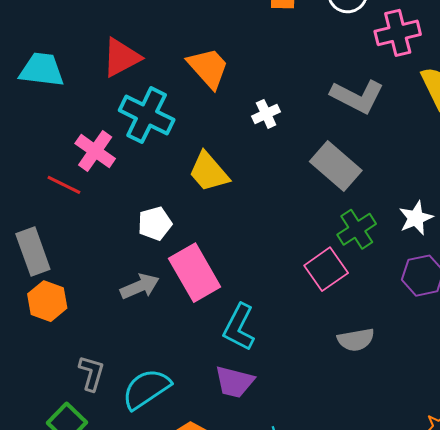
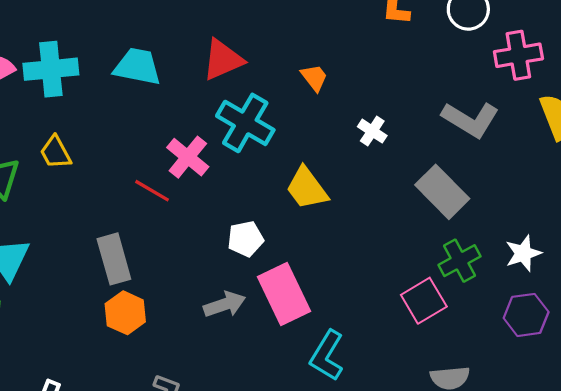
orange trapezoid: (208, 68) -> (314, 78), size x0.6
white cross: (266, 114) -> (372, 131), turned -36

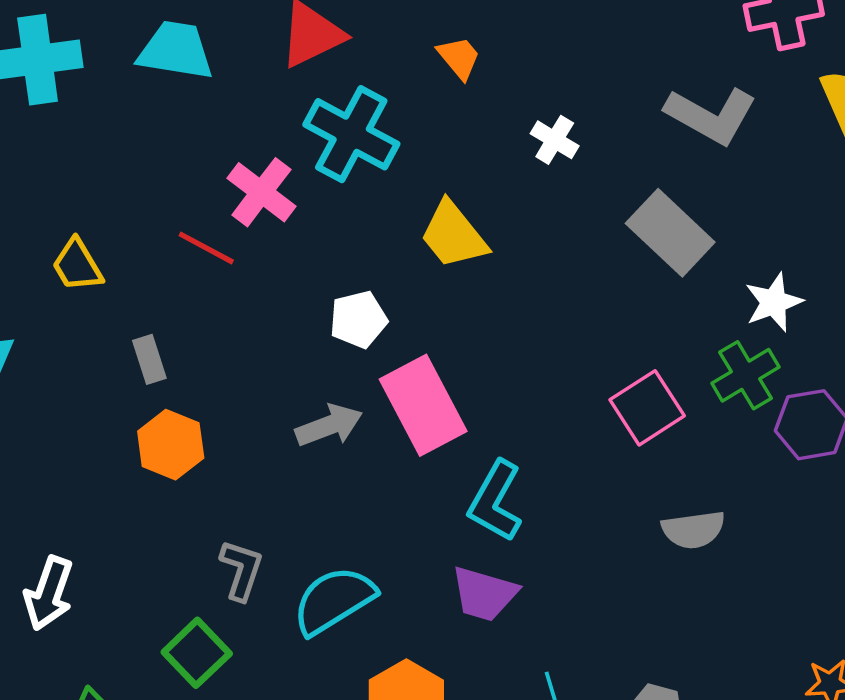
yellow trapezoid: (56, 152) -> (77, 265), moved
white star: (523, 253) -> (774, 302), moved
gray rectangle: (114, 259) -> (149, 359), size x0.6
green cross: (460, 261) -> (746, 375), moved

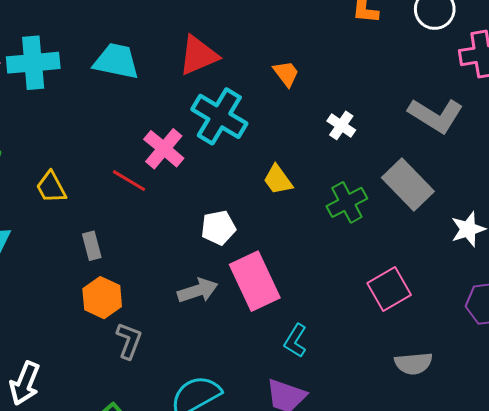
yellow trapezoid: (453, 235) -> (278, 180), size x0.7
green cross: (746, 375) -> (347, 202), moved
cyan L-shape: (495, 501) -> (295, 341), size x0.7
gray L-shape: (241, 570) -> (129, 341), moved

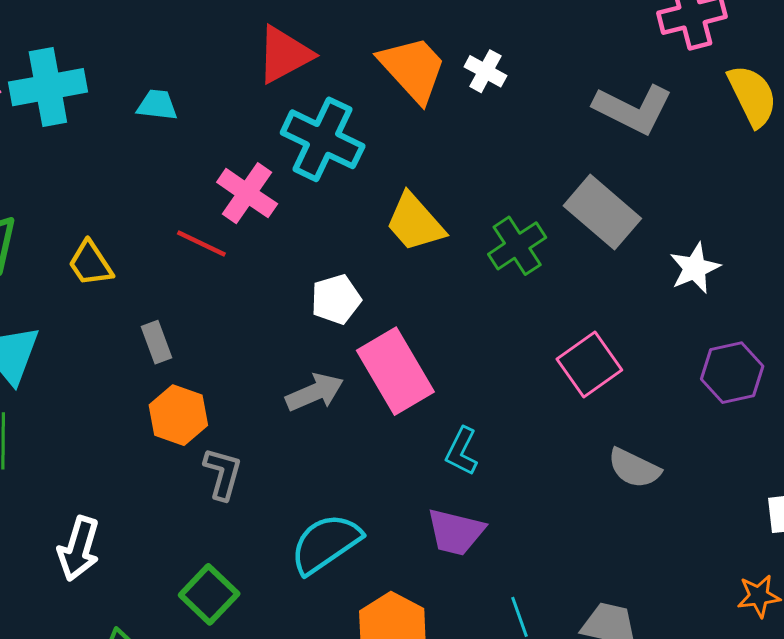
cyan trapezoid: (116, 61) -> (157, 105), moved, size x0.6
orange trapezoid: (286, 73) -> (413, 69), size x1.8
white cross: (341, 125) -> (485, 71), moved
yellow trapezoid: (278, 180) -> (415, 223), size x1.4
gray semicircle: (413, 363) -> (634, 468), turned 36

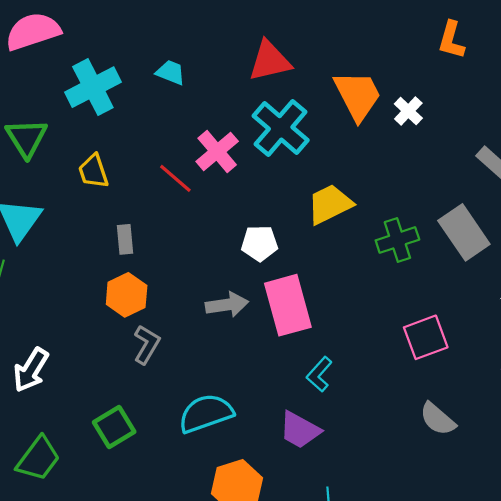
cyan cross: (48, 87) -> (93, 87), moved, turned -32
yellow trapezoid: (415, 223) -> (330, 204), turned 90

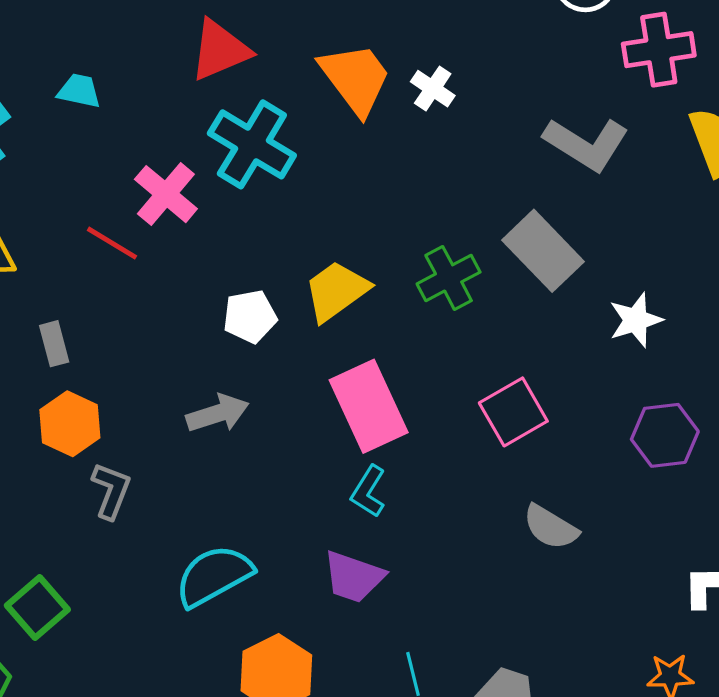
yellow trapezoid: (330, 204) -> (336, 291), moved
pink rectangle: (288, 305) -> (369, 406), moved
green square: (114, 427) -> (37, 608), moved

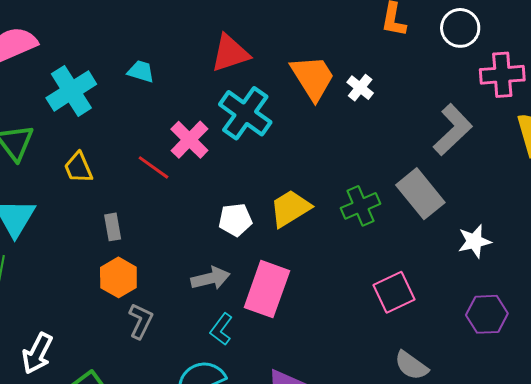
gray L-shape: (586, 144) -> (453, 130), turned -80
pink rectangle: (369, 406) -> (267, 289), moved, turned 40
cyan L-shape: (368, 491) -> (221, 329), moved

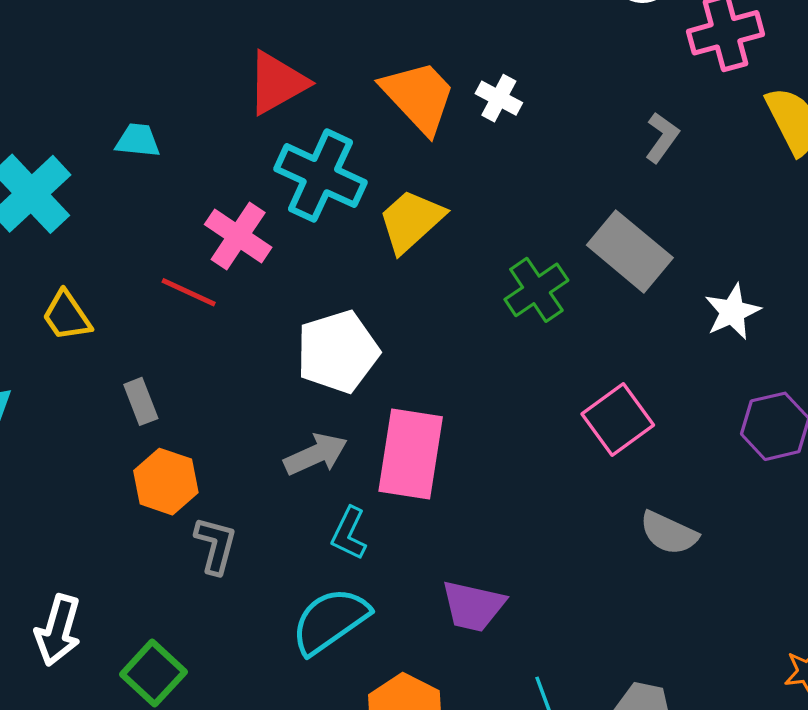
gray L-shape: (453, 130) -> (662, 137), size x0.6
yellow trapezoid: (290, 208) -> (411, 221), moved
white pentagon: (235, 220) -> (338, 352), size x1.5

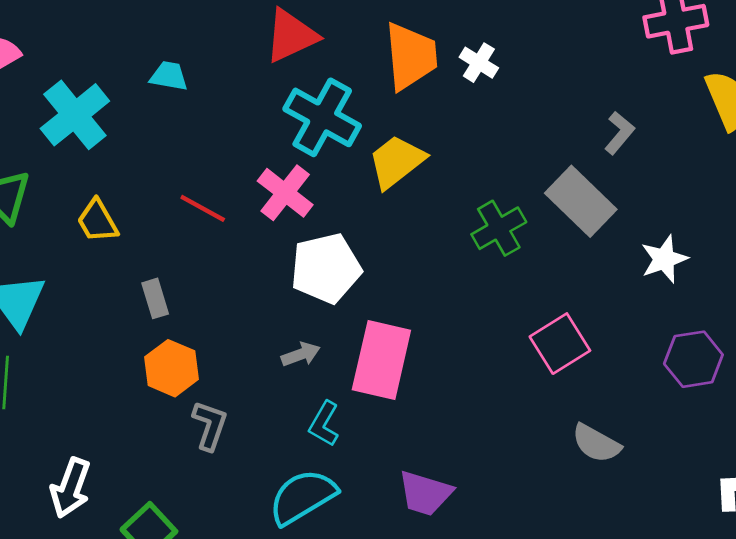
orange trapezoid: (419, 97) -> (411, 56), turned 34
gray L-shape: (662, 137) -> (619, 133), moved
pink cross: (238, 236) -> (285, 193), moved
gray arrow: (316, 454) -> (301, 354), size x0.7

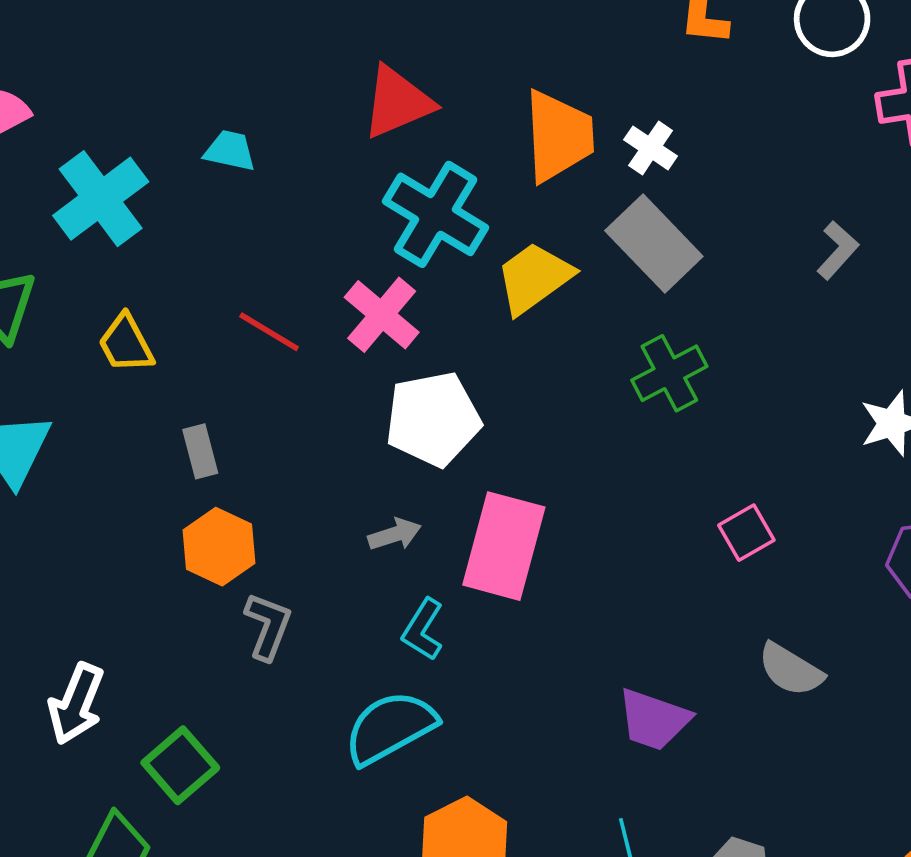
gray rectangle: (581, 201) -> (654, 244), moved
pink square: (560, 344) -> (746, 533), size x0.7
purple trapezoid: (425, 493) -> (654, 720), moved

